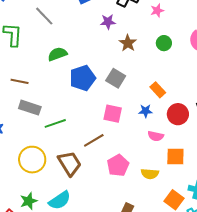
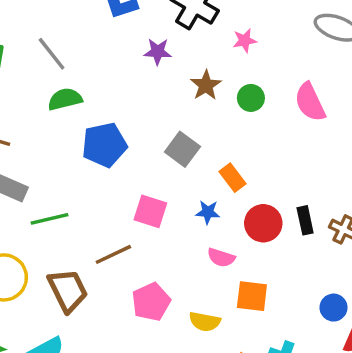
gray line: (44, 16) -> (52, 54), moved
brown star: (128, 43) -> (206, 85), moved
gray square: (116, 78) -> (182, 149), moved

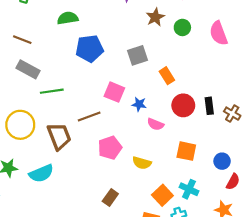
gray square: (182, 149) -> (137, 55), turned 30
blue star: (208, 212) -> (139, 104), moved
orange square: (252, 296) -> (186, 151), moved

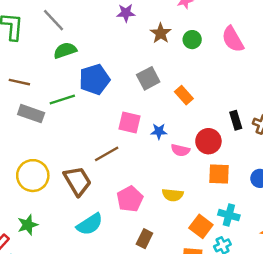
green line: (52, 91) -> (62, 100), moved
red circle: (183, 105) -> (208, 141), moved
pink pentagon: (110, 148) -> (130, 199), moved
cyan semicircle: (41, 173) -> (90, 224), moved

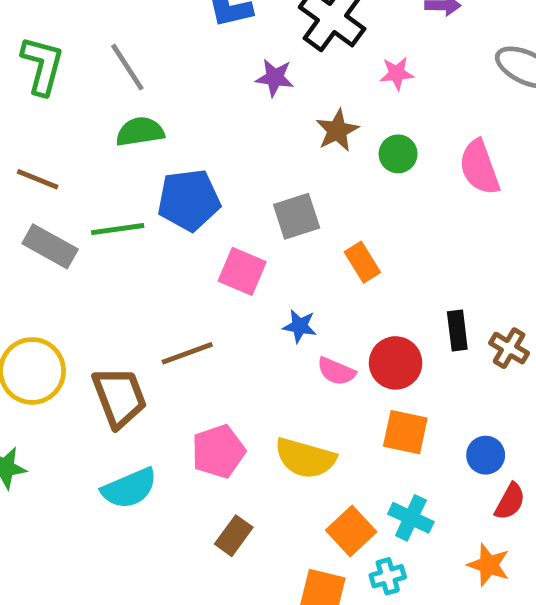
pink square: (130, 123) -> (242, 271), moved
yellow semicircle: (173, 195) -> (305, 458), size x1.4

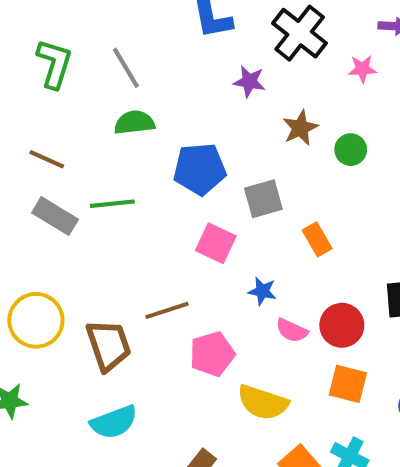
pink star: (397, 73) -> (362, 69), moved
blue pentagon: (189, 200) -> (200, 169), moved
pink pentagon: (218, 451) -> (212, 354), moved

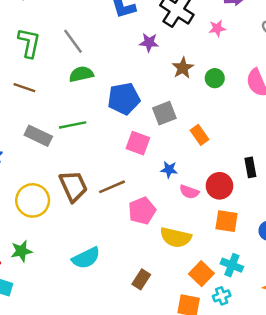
brown line: (47, 159) -> (24, 88), moved
brown trapezoid: (108, 345) -> (73, 186), moved

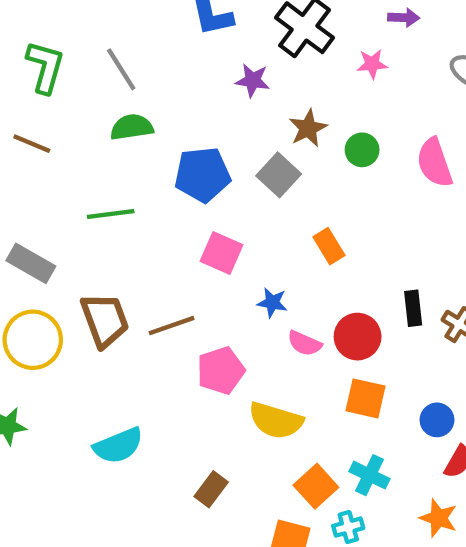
gray square: (164, 113) -> (279, 175), moved, turned -30
gray rectangle: (38, 136) -> (31, 263), moved

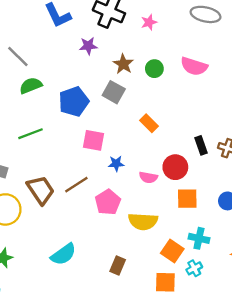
pink semicircle: (435, 163) -> (194, 66), turned -40
blue star: (272, 303) -> (116, 164), moved

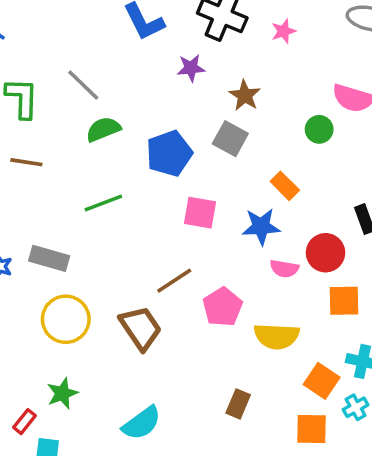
green circle: (154, 69) -> (319, 129), moved
blue star: (116, 164) -> (261, 227), moved, size x1.5
brown trapezoid: (41, 190) -> (141, 328), moved
cyan semicircle: (63, 254) -> (142, 423), moved

